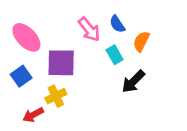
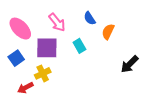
pink arrow: (89, 29) -> (57, 22), moved
cyan rectangle: (115, 55) -> (79, 46), moved
black arrow: (133, 81) -> (129, 64), moved

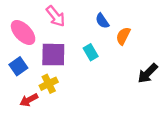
pink arrow: (57, 22) -> (56, 16), moved

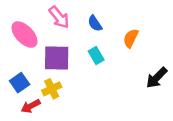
blue semicircle: (102, 21) -> (95, 23), moved
blue square: (18, 66) -> (20, 83), moved

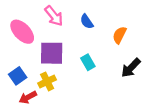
cyan rectangle: (96, 55) -> (88, 62), moved
black arrow: (157, 78) -> (131, 68), moved

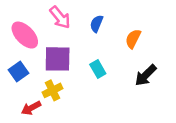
blue semicircle: (87, 21) -> (97, 24), turned 56
blue square: (18, 76) -> (19, 72), moved

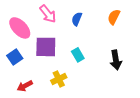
orange semicircle: (133, 39) -> (114, 17), moved
black arrow: (146, 75) -> (116, 60), turned -54
yellow cross: (52, 90) -> (59, 79), moved

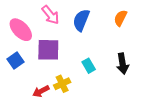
blue semicircle: (77, 19) -> (81, 20), size x1.5
cyan rectangle: (78, 55) -> (89, 66), moved
red arrow: (25, 86) -> (41, 91), moved

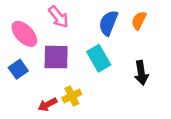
blue semicircle: (81, 20) -> (108, 23), moved
cyan rectangle: (89, 66) -> (99, 58), moved, size x1.5

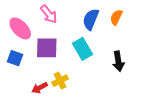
blue square: (18, 69) -> (15, 58), turned -35

